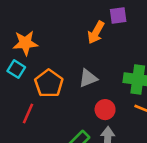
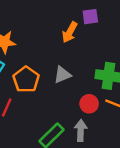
red circle: (105, 110) -> (89, 104), moved

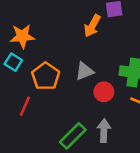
red circle: (89, 104) -> (104, 92), moved

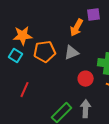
gray triangle: (84, 71) -> (72, 53), moved
orange pentagon: (46, 76) -> (45, 52), moved, turned 30

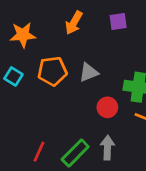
orange arrow: (77, 28) -> (74, 23), moved
orange star: (23, 36) -> (23, 35), moved
red line: (25, 90) -> (39, 152), moved

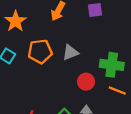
orange star: (23, 35) -> (16, 21), turned -30

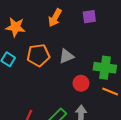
orange star: (16, 21) -> (15, 27), turned -30

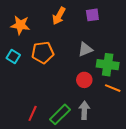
gray triangle: (66, 56) -> (85, 49), moved

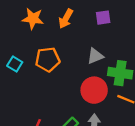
orange star: (20, 25) -> (33, 19), moved
red circle: (84, 80) -> (94, 90), size x1.5

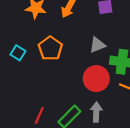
orange pentagon: (48, 59) -> (50, 48), turned -30

